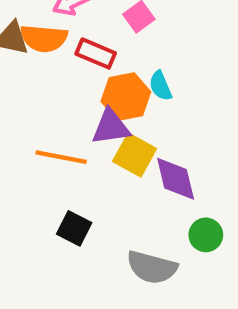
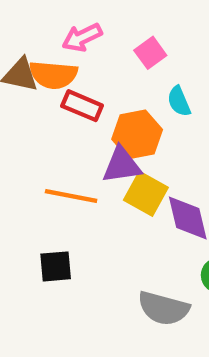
red rectangle: (96, 53) -> (82, 106), moved
cyan semicircle: (160, 86) -> (179, 101), moved
black square: (74, 228) -> (56, 266), moved, turned -32

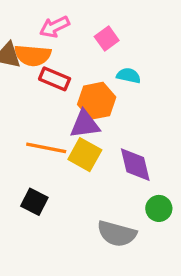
cyan semicircle: (179, 101) -> (129, 76), turned 125
yellow square: (146, 194) -> (85, 155), moved
black square: (56, 266) -> (34, 202), turned 32

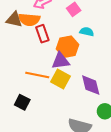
red rectangle: (55, 79) -> (42, 34), turned 48
black square: (34, 202) -> (22, 102), moved

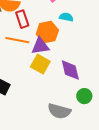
orange line: (37, 75) -> (17, 40), moved

